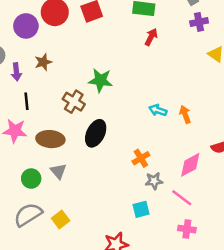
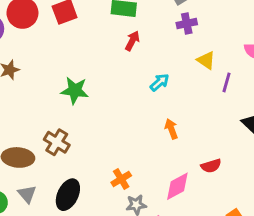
brown cross: (74, 102) -> (57, 142), moved
cyan arrow: (158, 110) -> (160, 82), moved, turned 120
black ellipse: (96, 133) -> (68, 195), moved

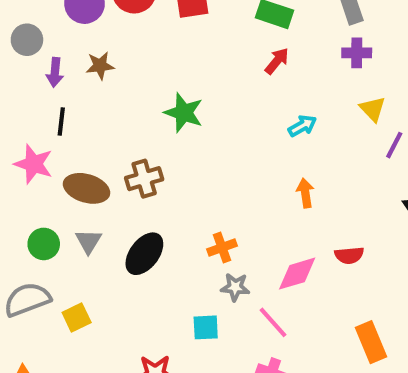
brown cross: (57, 142) -> (144, 179), turned 30

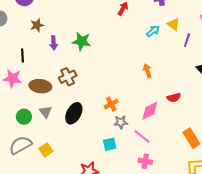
purple arrow: (55, 72) -> (54, 43), moved
cyan arrow: (302, 126) -> (153, 31), moved

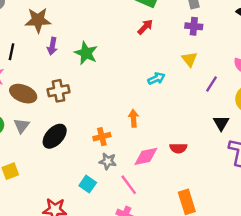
yellow triangle: (173, 24) -> (190, 59), moved
brown star: (37, 25) -> (38, 20), size x1.5
cyan arrow: (153, 31) -> (156, 79), moved
orange arrow: (147, 71) -> (134, 118), moved
cyan square: (110, 144) -> (88, 184), turned 32

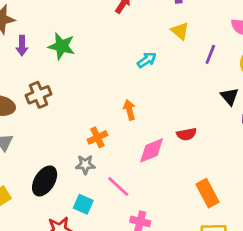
black ellipse: (55, 136) -> (45, 181), moved
gray star: (108, 161) -> (85, 165), moved
cyan square: (88, 184) -> (83, 204), moved
pink line: (129, 185) -> (118, 187), moved

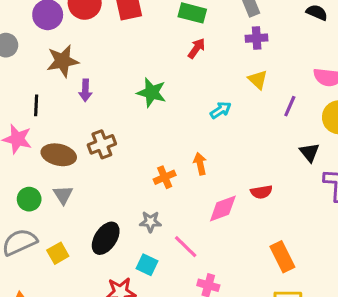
green star: (62, 46) -> (152, 93), moved
orange cross: (97, 137) -> (165, 177), moved

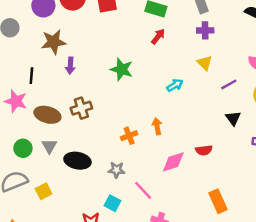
purple line: (290, 106) -> (229, 84), turned 35
black triangle: (309, 152) -> (233, 118), moved
black ellipse: (106, 238) -> (77, 161), moved, turned 65

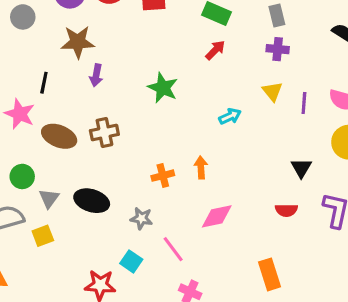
purple line: (229, 84) -> (304, 103), moved, turned -63
gray triangle: (49, 146) -> (49, 198), moved
red semicircle: (204, 150) -> (286, 210), moved

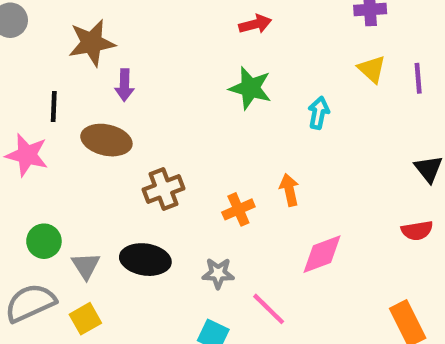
red arrow: (215, 50) -> (255, 24), moved, turned 40
green star: (163, 88) -> (250, 88), moved
cyan arrow: (230, 116) -> (319, 113), turned -45
brown cross: (104, 133) -> (164, 189), moved
brown ellipse: (59, 136) -> (106, 140), moved

